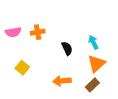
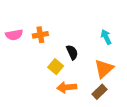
cyan arrow: (93, 42) -> (106, 37), moved
yellow square: (22, 68) -> (56, 67), moved

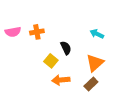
cyan arrow: (106, 37) -> (97, 34), turned -40

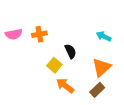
orange arrow: (61, 80) -> (65, 86), turned 42

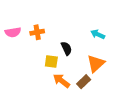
yellow square: (54, 65) -> (51, 62), turned -32
brown rectangle: (97, 90) -> (84, 82), moved

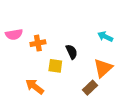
orange cross: (37, 32) -> (38, 43), moved
orange arrow: (61, 81) -> (35, 87), moved

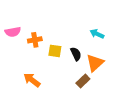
black semicircle: (72, 52) -> (76, 54), moved
yellow square: (55, 66) -> (55, 51), moved

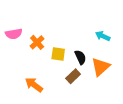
orange cross: (35, 40) -> (37, 42), turned -32
brown rectangle: (83, 81) -> (73, 76), moved

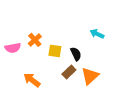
pink semicircle: (14, 34) -> (13, 48), moved
orange triangle: (101, 67) -> (90, 76), moved

